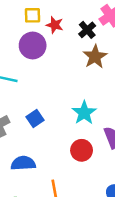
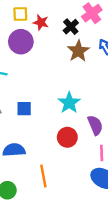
blue square: (35, 118) -> (24, 109), turned 35

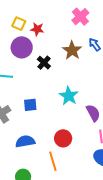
yellow square: (20, 14) -> (19, 24), turned 32
black cross: (71, 27) -> (44, 63), moved
red circle: (67, 137) -> (63, 138), moved

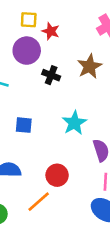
yellow square: (19, 24) -> (29, 20), turned -32
black cross: (44, 63) -> (51, 75), turned -32
orange line: (53, 161) -> (39, 202), turned 54

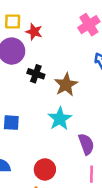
brown star: (90, 66) -> (66, 85), moved

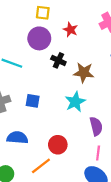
red star: (34, 32) -> (70, 30), moved
brown star: (66, 85) -> (84, 73), turned 30

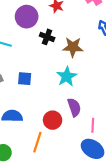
purple semicircle: (96, 126) -> (74, 107), moved
orange line: (41, 166) -> (37, 142), turned -30

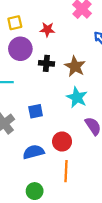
brown star: (73, 47) -> (75, 66), turned -30
red circle: (53, 120) -> (62, 142), moved

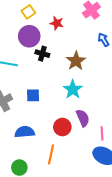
yellow square: (15, 23) -> (28, 12), turned -32
black cross: (46, 63) -> (42, 54), moved
red circle: (62, 142) -> (62, 127), moved

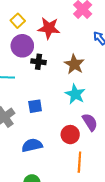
red star: (57, 23) -> (49, 28), size x1.5
orange line: (51, 154) -> (79, 162), moved

